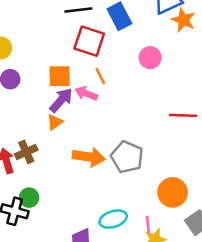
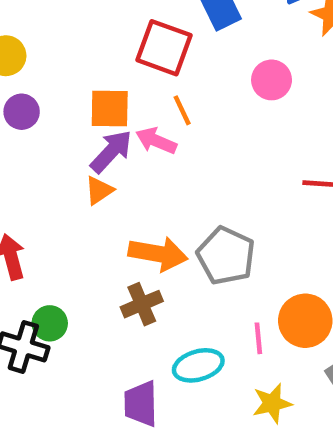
brown cross: (26, 152) -> (142, 304), moved
pink line: (148, 224) -> (258, 338), moved

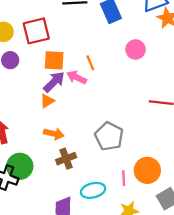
red square: (164, 48) -> (36, 31), moved, turned -36
orange arrow: (158, 254) -> (54, 134), moved, size x0.7
green circle: (50, 323) -> (20, 166), size x1.5

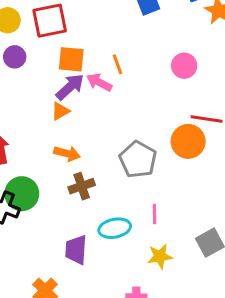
pink circle: (136, 49) -> (184, 66), moved
orange circle: (147, 170) -> (188, 141), moved

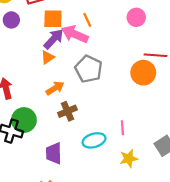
pink arrow: (99, 82) -> (75, 34), size x1.4
orange arrow: (67, 154) -> (55, 88), turned -42
gray pentagon: (138, 160) -> (89, 69), moved
purple trapezoid: (76, 250) -> (54, 153), moved

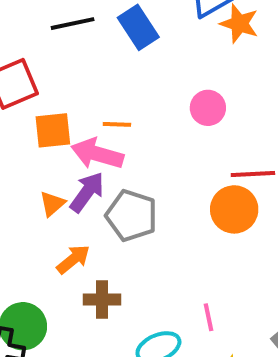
orange line: (87, 20) -> (117, 124), turned -56
purple arrow: (54, 39) -> (87, 192), moved
brown cross: (67, 111) -> (102, 299), turned 30

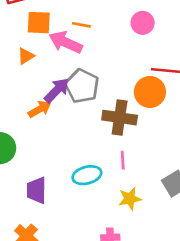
purple arrow: (87, 192) -> (57, 90), moved
orange triangle: (52, 204) -> (26, 56), moved
brown cross: (102, 299) -> (120, 118), moved, size x1.4

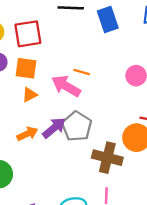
orange square: (39, 23) -> (26, 68), moved
orange arrow: (40, 109) -> (27, 134), moved

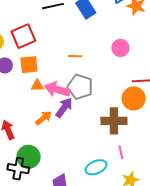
pink arrow: (66, 86) -> (57, 89), moved
orange triangle: (30, 95) -> (37, 86), turned 40
gray pentagon: (77, 126) -> (80, 87), moved

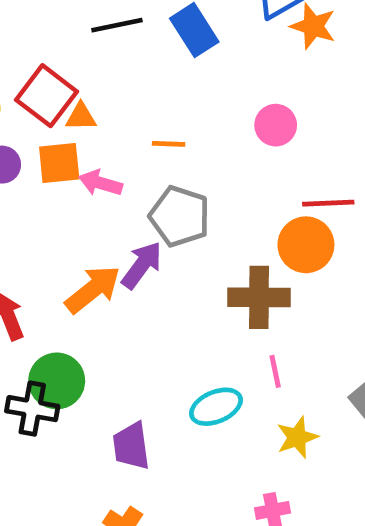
red square: (23, 36) -> (46, 96), turned -30
orange triangle: (37, 86) -> (81, 117), moved
pink arrow: (57, 89) -> (100, 183), moved, size x0.7
orange arrow: (44, 118) -> (93, 289), size x1.4

